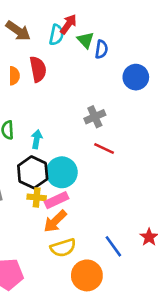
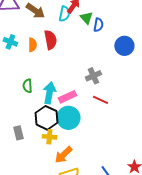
cyan arrow: (37, 139) -> (49, 93), size x1.5
pink rectangle: (56, 200) -> (67, 97), moved

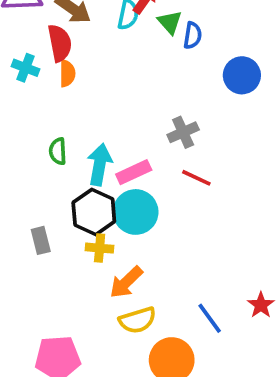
red semicircle: (50, 40) -> (60, 43), moved

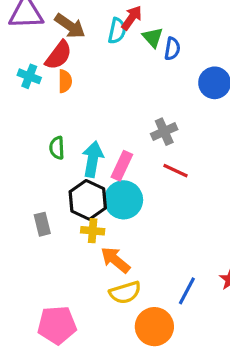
red semicircle: (60, 43) -> (59, 55), turned 48
pink rectangle: (134, 172) -> (122, 166), turned -40
orange arrow: (126, 282) -> (115, 260), turned 84
blue line: (210, 318) -> (187, 291), turned 64

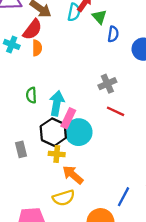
blue semicircle: (172, 49) -> (113, 34), moved
pink rectangle: (122, 166) -> (68, 118), moved
yellow semicircle: (125, 292) -> (64, 198), moved

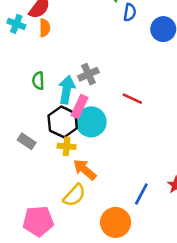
gray cross: (107, 84) -> (88, 74), moved
gray rectangle: (21, 149) -> (27, 141), turned -42
yellow semicircle: (64, 198) -> (74, 195), turned -30

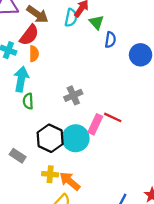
cyan arrow: (67, 90) -> (21, 79), moved
pink rectangle: (79, 106) -> (95, 124), moved
yellow cross: (67, 146) -> (50, 174), moved

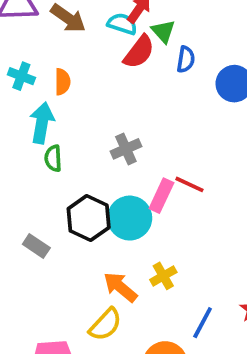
cyan semicircle: (71, 18) -> (122, 24), turned -84
red semicircle: (29, 35) -> (139, 52), moved
yellow cross: (50, 174) -> (163, 276), moved, turned -35

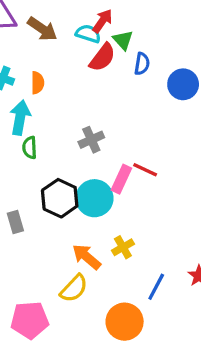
gray rectangle: (36, 246) -> (15, 222), turned 40

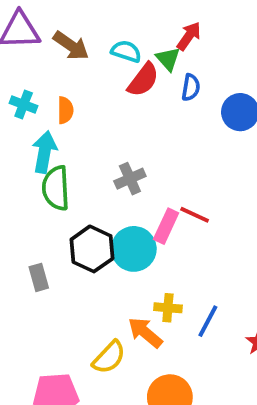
red arrow: (102, 21) -> (189, 36), moved
green semicircle: (30, 148) -> (56, 188), size x1.6
yellow cross: (123, 247) -> (168, 308), turned 35
orange arrow: (87, 257) -> (145, 333), moved
blue line: (156, 287) -> (208, 321), moved

